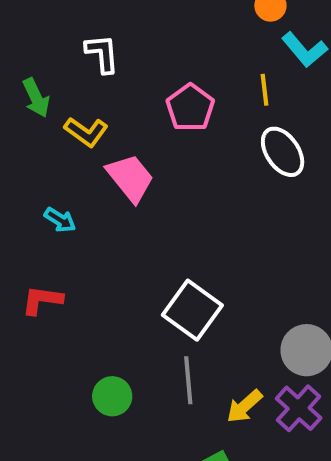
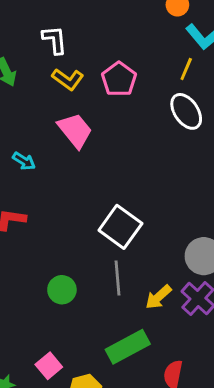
yellow line: (264, 90) -> (186, 69), moved, turned 30
yellow L-shape: (86, 132) -> (68, 79), moved

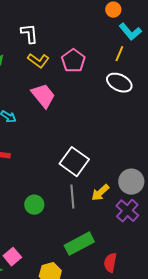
white ellipse: (186, 111) -> (119, 83), turned -30
yellow arrow: (158, 297) -> (100, 193), moved
pink square: (49, 366) -> (12, 257), moved

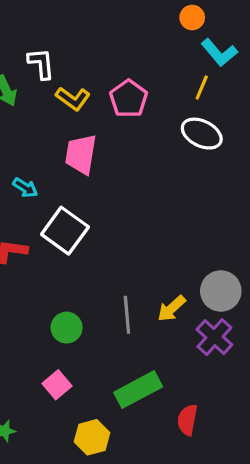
white L-shape: (29, 34) -> (41, 64), moved
pink trapezoid: (43, 96) -> (81, 154), turned -132
white square: (74, 162) -> (65, 231), moved
pink square: (12, 257) -> (57, 385), moved

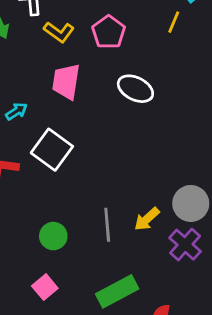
white ellipse: (202, 134) -> (135, 89), moved
cyan arrow: (25, 188) -> (16, 111), turned -65

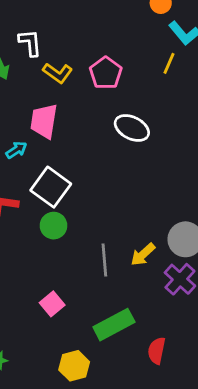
pink trapezoid: (66, 82) -> (44, 121), moved
green circle: (53, 236) -> (53, 226), moved
pink square: (45, 287) -> (52, 304), moved

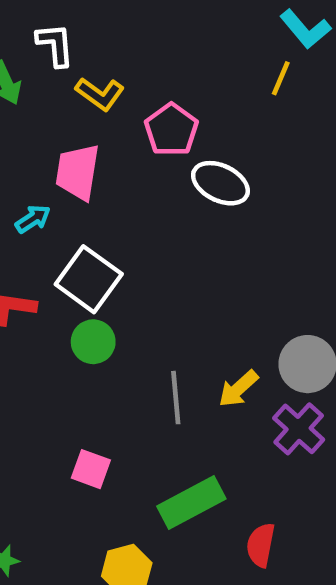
pink pentagon: (106, 73) -> (171, 130), moved
pink square: (52, 304) -> (91, 469), turned -30

